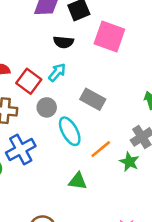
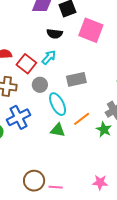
gray rectangle: (93, 99) -> (76, 79), turned -42
green triangle: (78, 181) -> (58, 130), moved

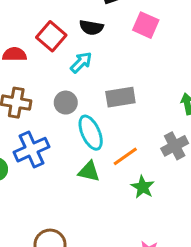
pink square: (91, 30) -> (146, 25), size x0.7
red square: (26, 64) -> (51, 36), moved
green star: (104, 129) -> (143, 187), moved

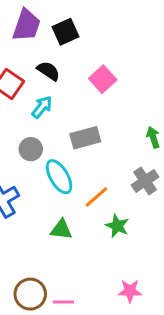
pink square: (146, 25) -> (103, 79), moved, turned 30
black semicircle: (91, 28) -> (48, 71), turned -150
green triangle: (89, 171) -> (61, 230), moved

